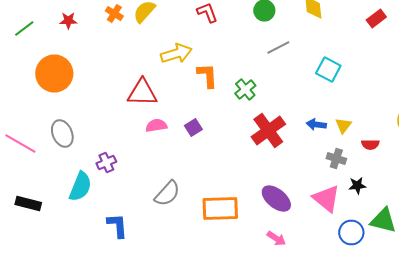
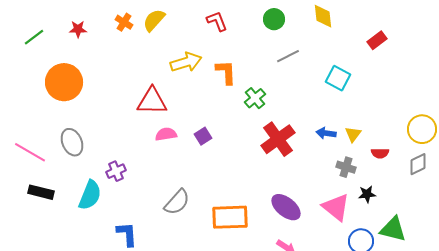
red rectangle: (376, 18) -> (377, 40), moved
orange L-shape: (207, 76) -> (226, 72), moved
black rectangle: (28, 204) -> (41, 192), moved

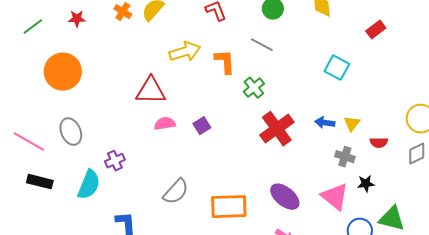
gray line: (288, 56) -> (262, 45), moved, turned 55

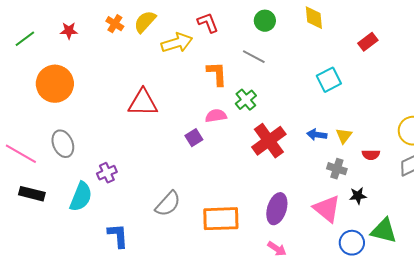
yellow arrow: (185, 52) -> (177, 43), moved
cyan square: (337, 68) -> (329, 80), turned 35
pink semicircle: (165, 124) -> (216, 116), moved
purple ellipse: (285, 197) -> (277, 209), turned 68

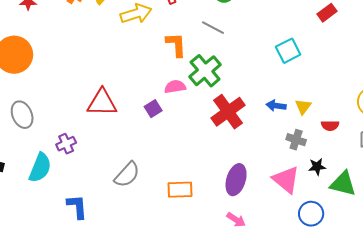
green cross: (246, 100) -> (205, 71), size x1.5
red triangle: (143, 103) -> (102, 103), moved
orange rectangle: (221, 219) -> (180, 190), size x0.7
green triangle: (384, 231) -> (343, 184), moved

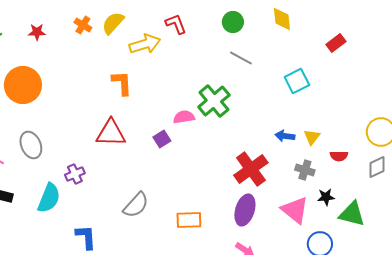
gray line: (213, 28) -> (241, 58), moved
orange L-shape: (176, 45) -> (122, 83), moved
red cross: (228, 112) -> (251, 169), moved

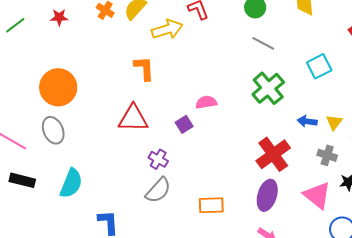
orange circle: (23, 85) -> (58, 87), moved
green cross: (214, 101) -> (268, 88), moved
purple cross: (75, 174) -> (158, 159), moved, turned -36

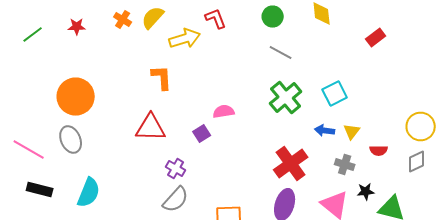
cyan square: (319, 66) -> (335, 94), moved

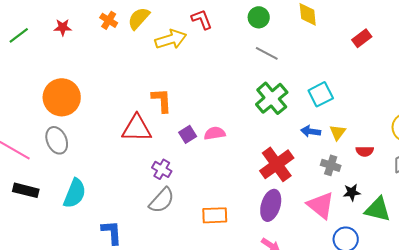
orange L-shape: (162, 78) -> (162, 100), moved
pink semicircle: (224, 112) -> (215, 133), moved

